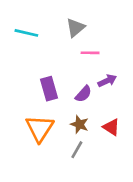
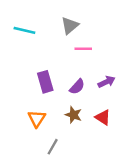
purple arrow: (107, 81) -> (107, 82), moved
orange triangle: (40, 128) -> (37, 119), size x0.7
gray line: (77, 150) -> (53, 147), moved

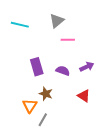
purple semicircle: (77, 87) -> (63, 71), turned -112
brown star: (73, 115) -> (46, 94), moved
orange triangle: (37, 119) -> (30, 106), moved

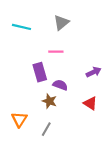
pink line: (68, 40) -> (56, 52), moved
purple semicircle: (63, 71) -> (60, 85), moved
orange triangle: (30, 106) -> (19, 119), moved

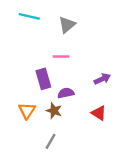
cyan line: (21, 27) -> (29, 16), moved
purple semicircle: (60, 85) -> (66, 93), turned -32
orange triangle: (19, 119) -> (27, 111), moved

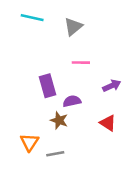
pink line: (61, 57) -> (81, 63), moved
orange triangle: (27, 111) -> (30, 142), moved
gray line: (50, 141) -> (55, 154), turned 49

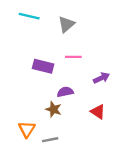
purple rectangle: (47, 86) -> (43, 66), moved, turned -60

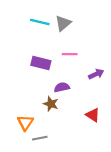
cyan line: (29, 16) -> (40, 22), moved
red triangle: (98, 112) -> (93, 115), moved
gray line: (50, 140) -> (40, 138), moved

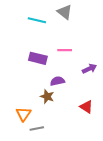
gray triangle: (63, 23) -> (65, 12), moved, turned -42

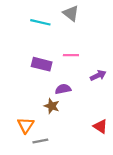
red triangle: (86, 107) -> (100, 126), moved

